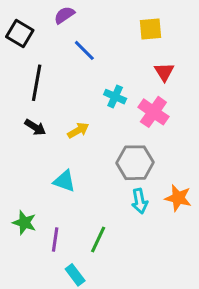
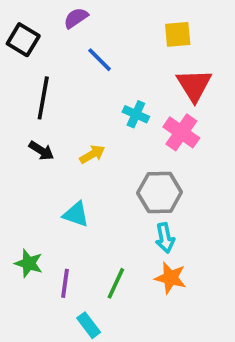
red triangle: (164, 72) -> (194, 85), size x1.5
orange star: (178, 198) -> (170, 278), moved

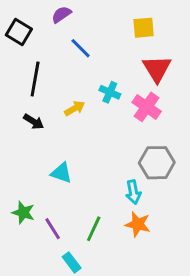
yellow arrow: (92, 154) -> (75, 108), moved
gray hexagon: (160, 192) -> (157, 163), moved
purple line: (65, 283) -> (53, 229), turned -40

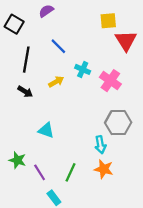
blue line: (81, 48) -> (58, 46), moved
red triangle: (157, 69) -> (126, 41), moved

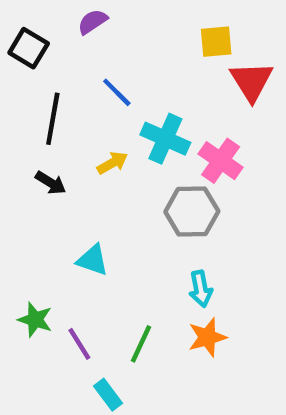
cyan cross: (83, 69) -> (165, 139), size x1.5
gray hexagon: (118, 123) -> (192, 211), moved
orange star: (104, 169) -> (207, 337), turned -30

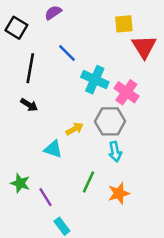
yellow arrow: (112, 163) -> (75, 129), moved
cyan arrow: (201, 289) -> (115, 152), moved
green line: (141, 344) -> (88, 182), moved

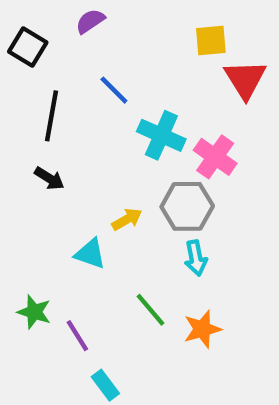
green line: (88, 182) -> (151, 310), turned -65

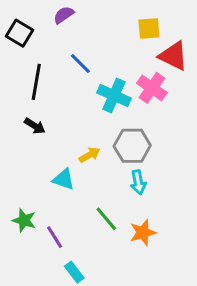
red triangle: (245, 79) -> (173, 56), turned -32
pink cross: (215, 157) -> (152, 88), moved

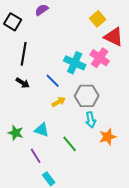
yellow square: (149, 29) -> (98, 19), turned -35
blue line: (80, 64) -> (53, 81), moved
cyan triangle: (64, 179) -> (42, 130), moved
green star: (24, 220) -> (16, 133), moved
orange star: (143, 233) -> (108, 137), moved

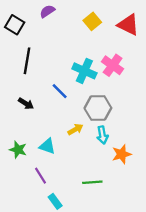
yellow square: (98, 19) -> (92, 21), moved
red triangle: (114, 37) -> (128, 25), moved
black arrow: (23, 83) -> (26, 104), moved
yellow arrow: (59, 102) -> (75, 129), moved
green line: (70, 144) -> (92, 182), moved, turned -54

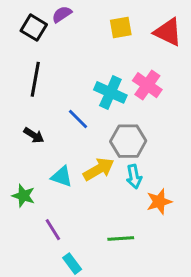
yellow square: (92, 21) -> (121, 28), turned 30
black square: (15, 25) -> (34, 28), moved
yellow arrow: (75, 129) -> (99, 169), size x1.5
cyan triangle: (47, 146) -> (62, 177), moved

